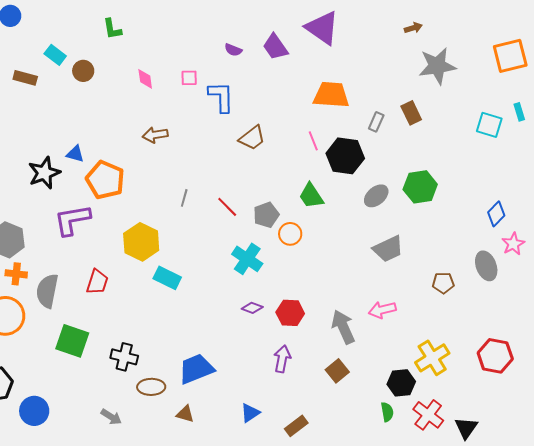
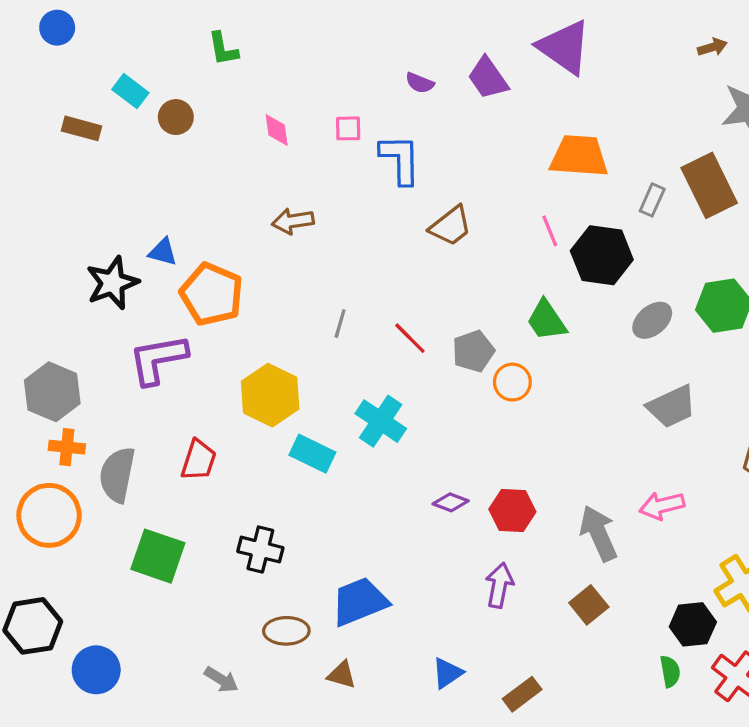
brown rectangle: (411, 113) -> (709, 185), size x1.6
cyan cross: (247, 259) -> (381, 421), moved
black cross: (124, 357) -> (260, 550), moved

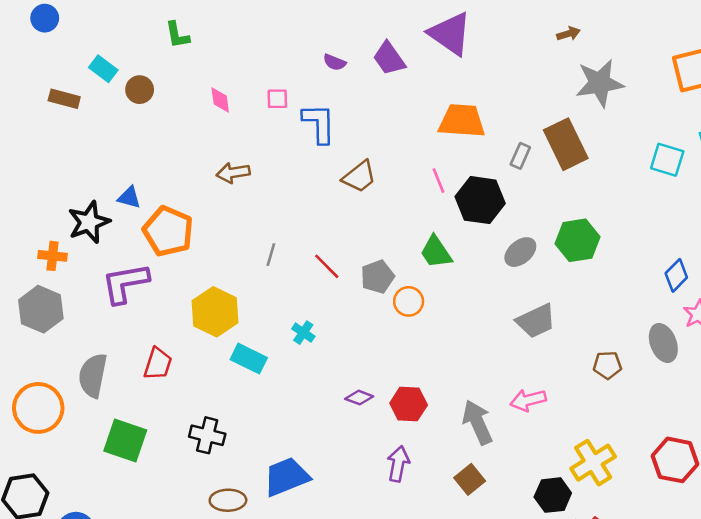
cyan cross: (381, 421) -> (303, 333), size x0.6
orange cross: (67, 447) -> (53, 256), moved

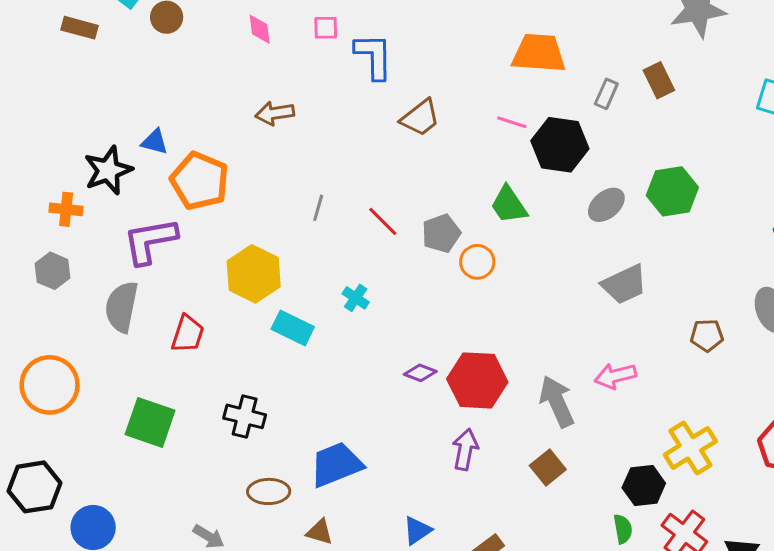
brown rectangle: (566, 144) -> (659, 80), size x0.6
pink line: (438, 181) -> (512, 122), turned -50
gray hexagon: (41, 309) -> (53, 271), size x0.7
gray semicircle: (93, 375) -> (122, 307), moved
red hexagon: (409, 404) -> (477, 380), size x1.4

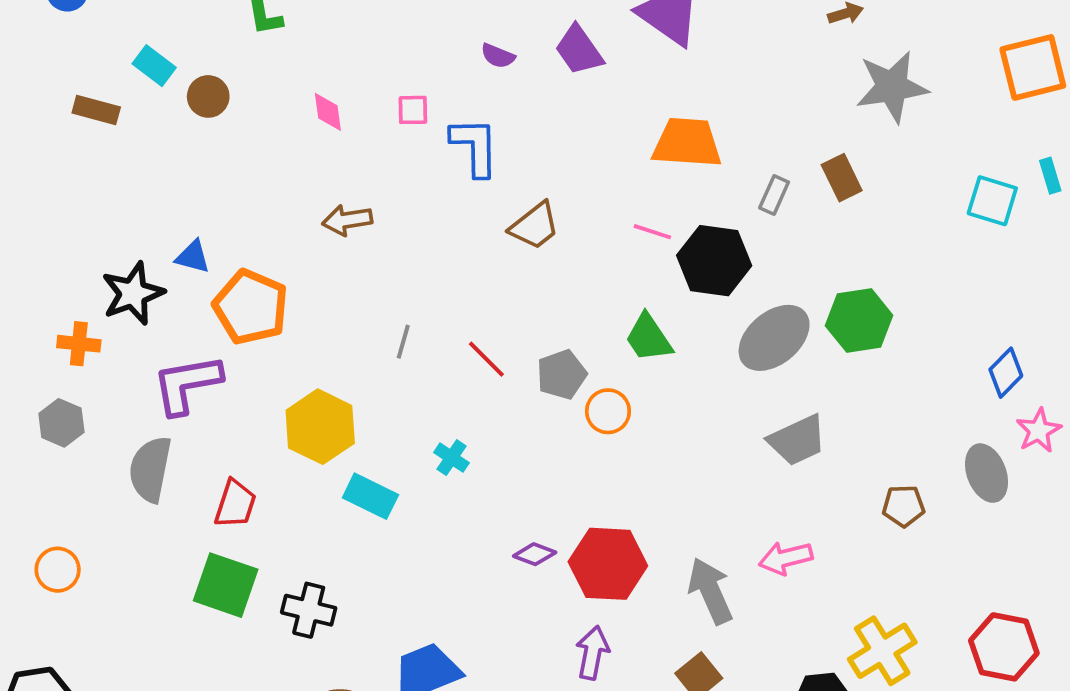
gray ellipse: (606, 205) -> (774, 338), size x1.5
orange circle: (50, 385) -> (58, 570), size x0.6
green square: (150, 422) -> (226, 585), moved

